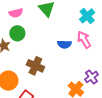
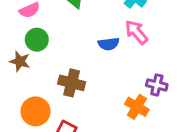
purple cross: (91, 77) -> (157, 85), turned -32

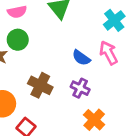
blue semicircle: (109, 44) -> (81, 58), turned 30
purple cross: (157, 85) -> (80, 88), moved

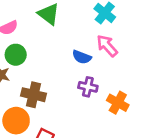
brown cross: (40, 85) -> (34, 95), moved
orange cross: (94, 120) -> (118, 103), moved

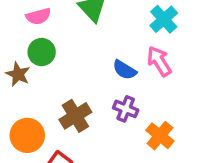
brown cross: (34, 95) -> (75, 116), moved, turned 35

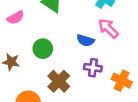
green circle: (42, 52) -> (43, 49), moved

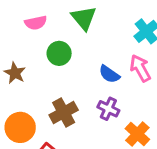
green circle: (43, 49) -> (59, 53), moved

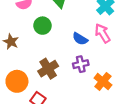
purple cross: (108, 109) -> (81, 64), turned -35

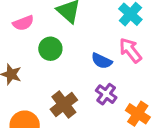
purple cross: (81, 64) -> (106, 94), turned -35

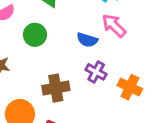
brown cross: (64, 105) -> (56, 88), turned 36

